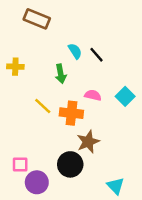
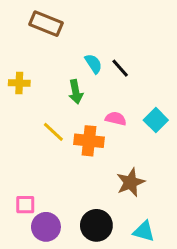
brown star: (88, 142) -> (131, 182), moved
black circle: (70, 164) -> (96, 225), moved
cyan triangle: (116, 186) -> (144, 231), turned -30

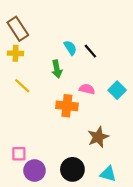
brown rectangle: (46, 24) -> (18, 29), moved, turned 35
yellow cross: (19, 83) -> (16, 53), moved
yellow line: (53, 132) -> (22, 86), moved

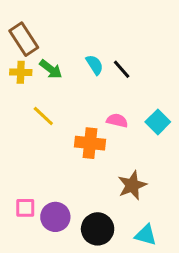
green arrow: (57, 69) -> (51, 69), moved, turned -42
yellow line: (22, 86) -> (43, 116), moved
purple circle: (35, 171) -> (55, 217), moved

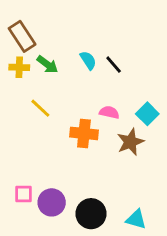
brown star: (132, 185) -> (130, 142), moved

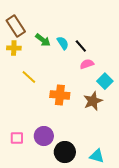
green arrow: (47, 65) -> (43, 40), moved
pink semicircle: (109, 112) -> (87, 64), moved, turned -32
purple circle: (52, 202) -> (44, 136), moved

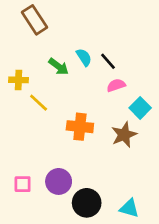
brown rectangle: (16, 26) -> (35, 20), moved
green arrow: (43, 40) -> (59, 67), moved
yellow cross: (14, 48) -> (19, 80), moved

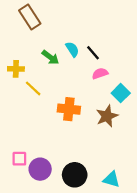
purple circle: (59, 181) -> (40, 169), moved

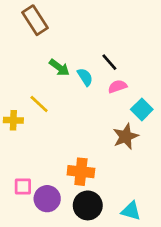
cyan semicircle: (72, 49) -> (85, 77), moved
yellow cross: (16, 69) -> (13, 120), moved
orange cross: (69, 109) -> (81, 172), moved

